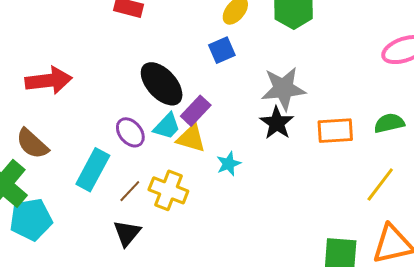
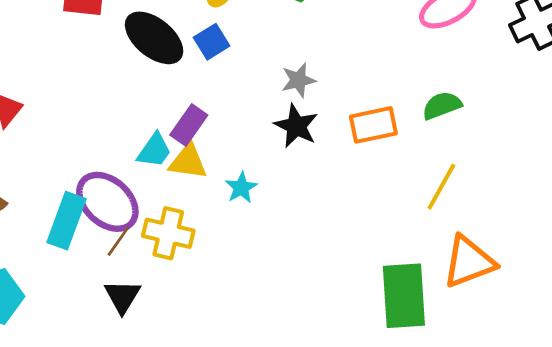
black ellipse: (162, 84) -> (154, 38), moved
gray star: (283, 89) -> (298, 80), size x0.6
purple ellipse: (130, 132) -> (107, 202), moved, size x1.6

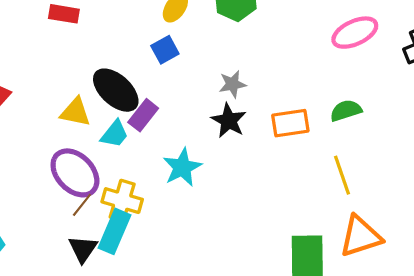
black ellipse: (154, 38) -> (116, 90), moved
yellow triangle: (188, 162) -> (75, 112), moved
yellow line: (441, 187) -> (342, 175), turned -51
cyan star: (241, 188) -> (182, 167), size x1.5
cyan rectangle: (66, 221) -> (115, 231), moved

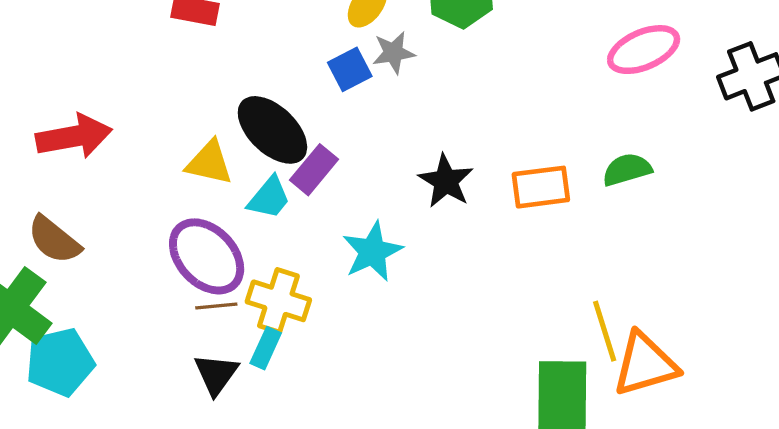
gray star: (233, 84) -> (394, 53), moved
yellow line: (342, 175) -> (605, 331), moved
brown line: (82, 205) -> (216, 306), turned 45
cyan rectangle: (115, 231) -> (266, 348), size x0.6

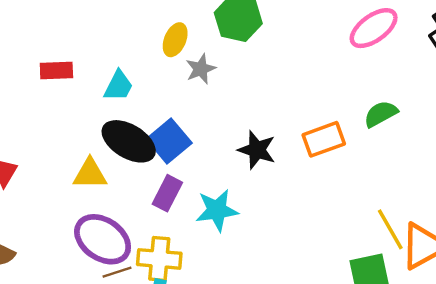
blue square: (350, 69) -> (169, 141), moved, size x1.4
purple rectangle: (314, 170) -> (167, 193), moved
cyan trapezoid: (269, 198) -> (118, 86), moved
cyan star: (372, 252) -> (217, 210), turned 30

